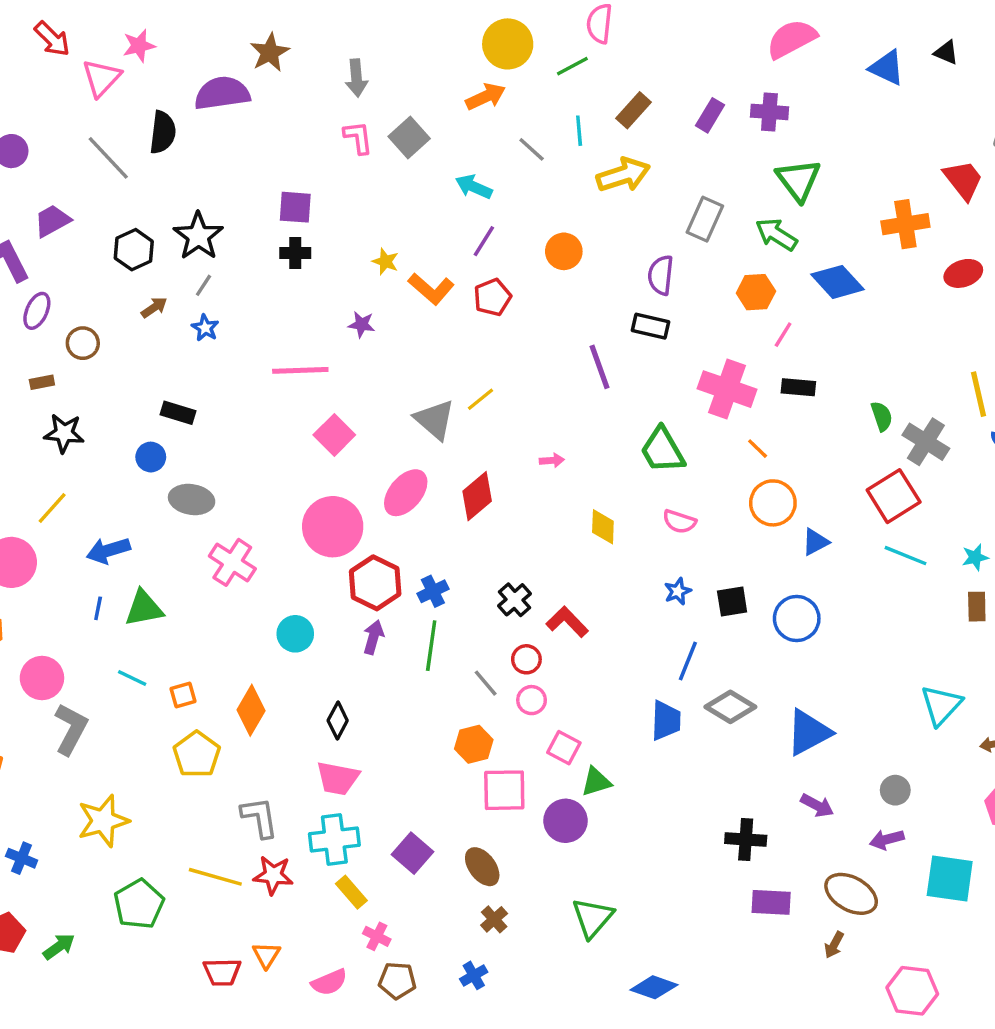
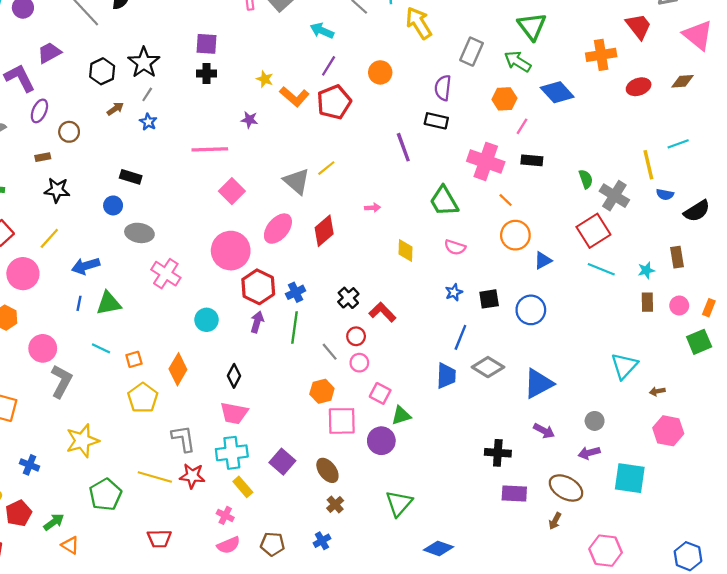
yellow arrow: (623, 175) -> (419, 23), turned -104
red pentagon: (492, 297) -> (334, 102), size x1.4
pink cross: (377, 936) -> (225, 515), moved
orange triangle: (266, 955) -> (70, 545), moved, turned -30

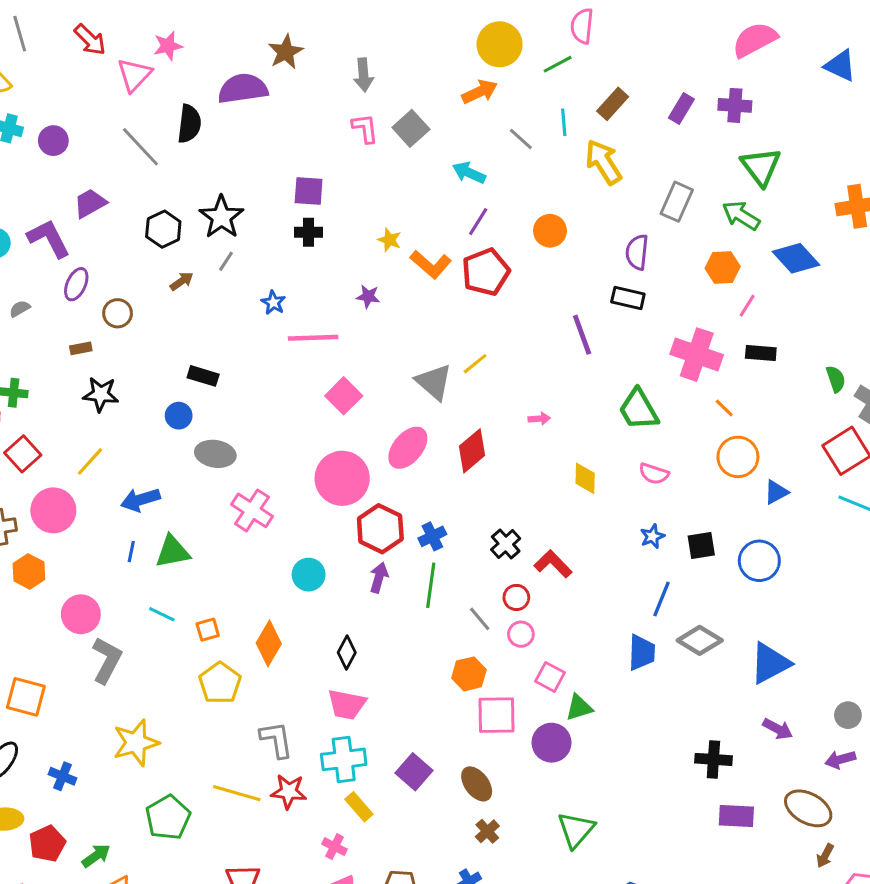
blue star: (148, 122) -> (273, 303), moved
brown arrow: (555, 521) -> (825, 856), moved

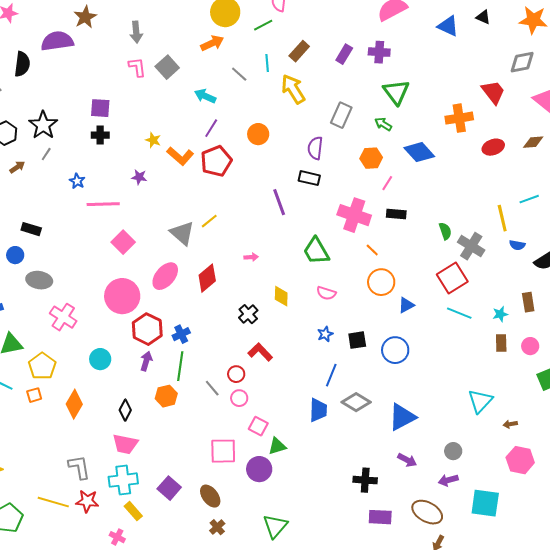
green arrow: (741, 215) -> (383, 124), size x0.7
black cross: (506, 544) -> (248, 314), moved
orange hexagon: (469, 674) -> (166, 396), moved
yellow pentagon: (220, 683) -> (42, 366), moved

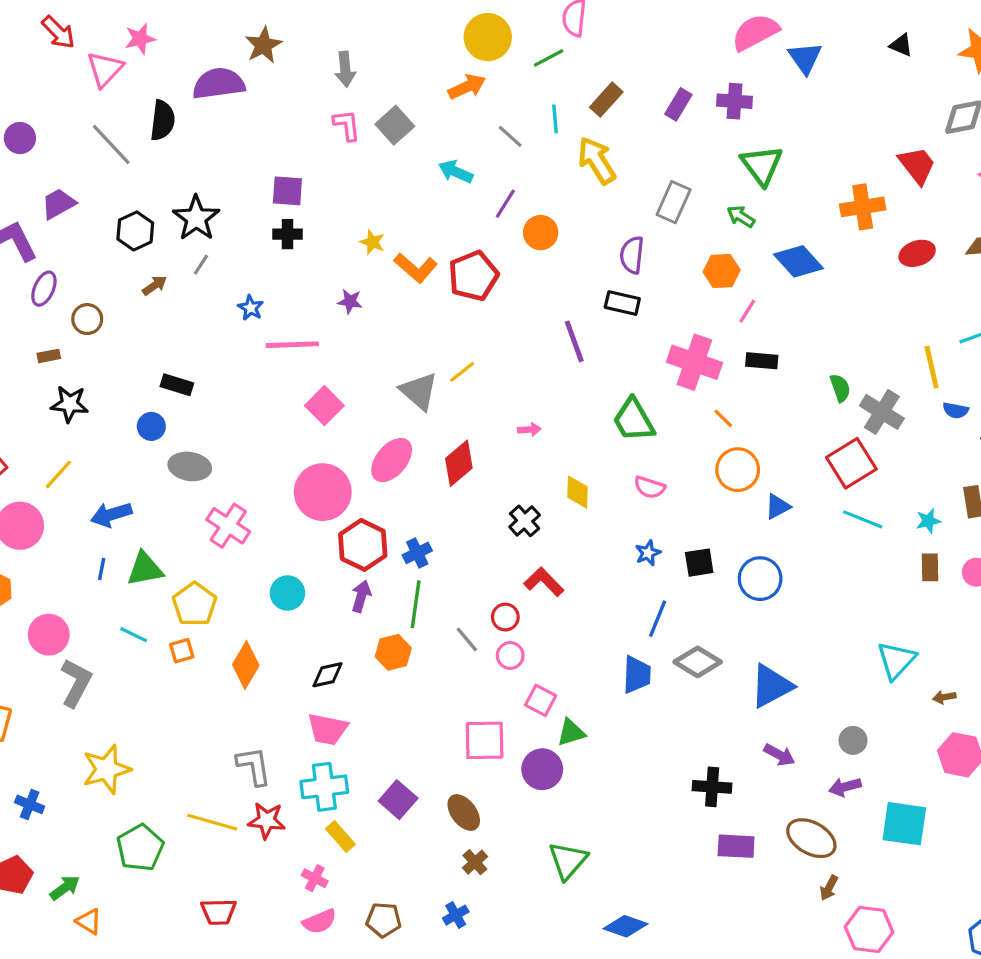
blue triangle: (448, 26) -> (805, 58), moved, turned 30
purple line: (211, 128) -> (505, 204), moved
black diamond: (125, 410) -> (328, 675), turned 50

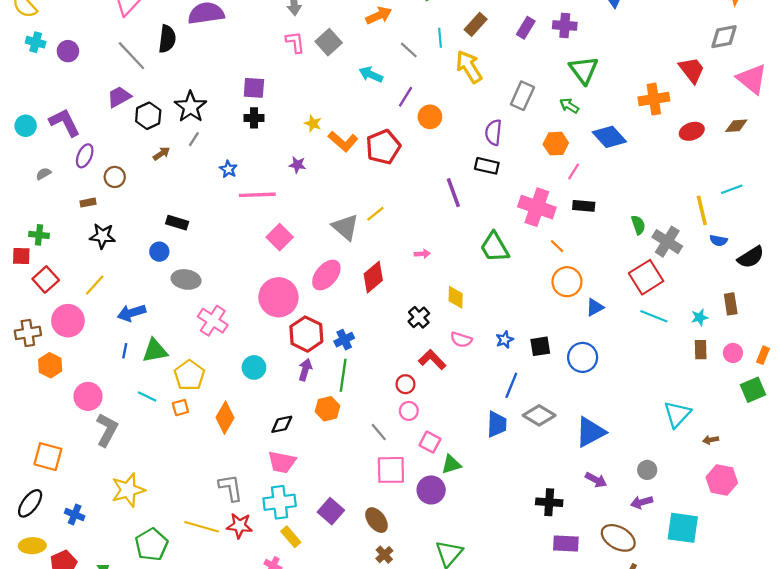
purple trapezoid: (58, 204) -> (119, 97), moved
pink semicircle: (650, 487) -> (461, 340), moved
gray line: (467, 639) -> (379, 432), moved

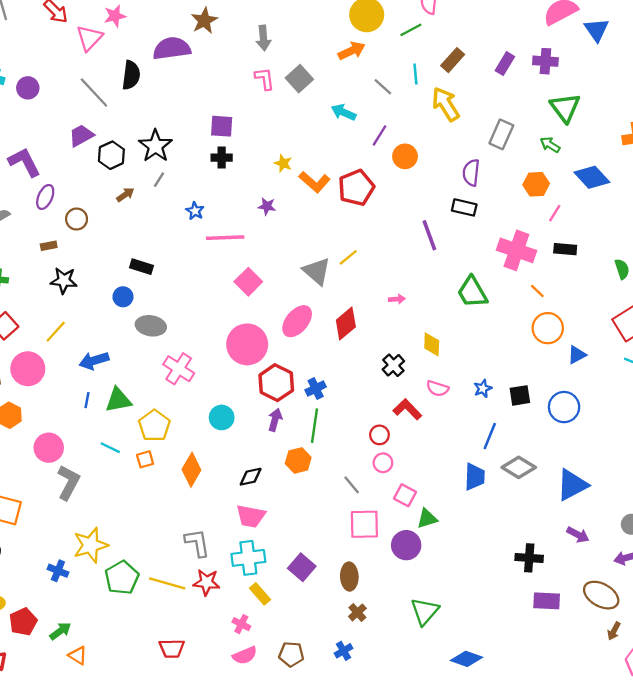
blue cross: (75, 514) -> (58, 571), moved
brown ellipse: (376, 520) -> (349, 576), turned 35
green pentagon: (151, 545) -> (122, 578), moved

